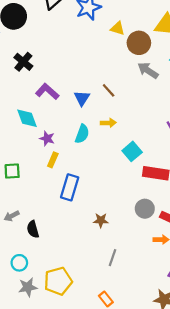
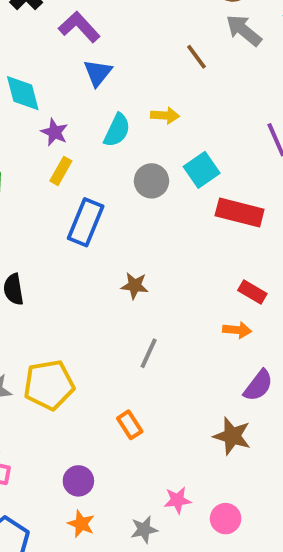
brown line: (109, 90) -> (196, 57), moved
purple L-shape: (47, 91) -> (79, 27), moved
blue triangle: (82, 98) -> (98, 73), moved
gray circle: (145, 209) -> (151, 181), moved

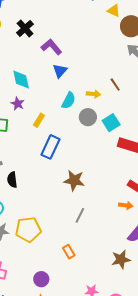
brown line: (196, 57) -> (115, 85), moved
purple star: (55, 132) -> (18, 104), moved
gray circle: (151, 181) -> (88, 117), moved
brown star: (135, 286) -> (74, 180), size x1.5
brown star: (232, 436) -> (121, 259), turned -30

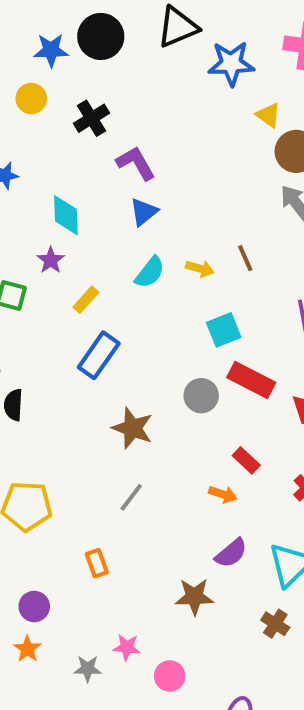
gray circle: (88, 117) -> (201, 396), moved

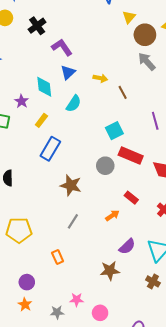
yellow triangle: (268, 115) -> (129, 17), turned 40
cyan diamond: (66, 215) -> (44, 87), moved
yellow arrow: (200, 269) -> (100, 78), moved
orange arrow: (223, 494) -> (112, 215), moved, turned -48

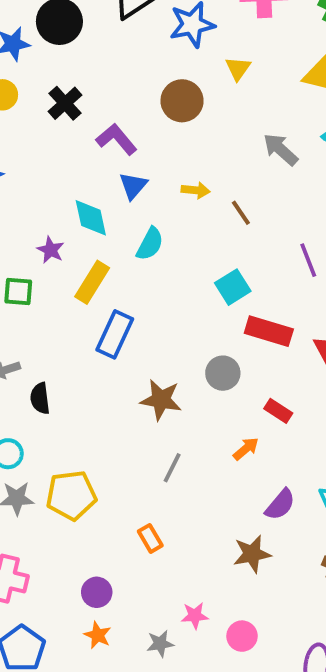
brown circle: (145, 35) -> (182, 101), moved
yellow rectangle: (41, 120) -> (92, 282), size x1.5
gray circle: (105, 166) -> (223, 373), moved

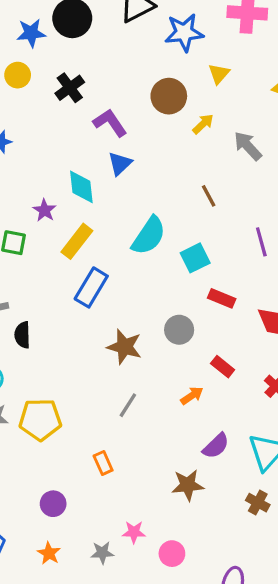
yellow arrow: (196, 190) -> (203, 124), moved, turned -55
cyan semicircle: (150, 244) -> (149, 236), moved, size x1.4
red rectangle: (269, 331) -> (222, 298), size x0.7
orange star: (98, 635) -> (49, 553), moved

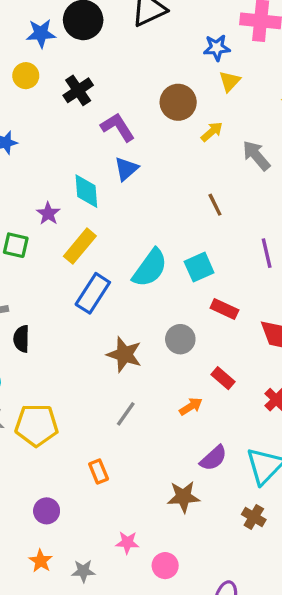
blue star: (184, 33) -> (217, 48), moved, size x0.7
cyan semicircle: (149, 236) -> (150, 268), moved
gray star: (102, 553) -> (83, 571), moved

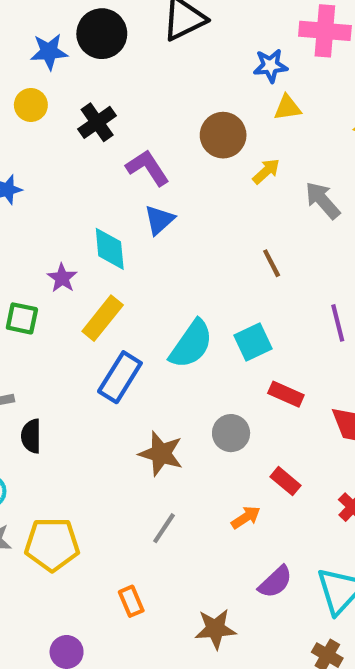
yellow triangle: (230, 81) -> (287, 108), turned 40
brown star: (183, 497) -> (215, 629), moved

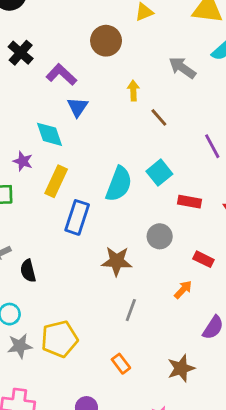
yellow arrow: (266, 171) -> (133, 91), moved, turned -36

